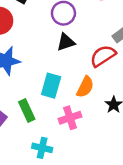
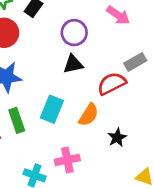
green rectangle: (27, 111) -> (17, 120), moved
pink cross: (70, 118) -> (67, 160), moved

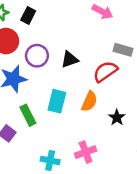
purple circle: (74, 33) -> (37, 56), moved
gray rectangle: (135, 62) -> (123, 50), turned 54
pink cross: (67, 160) -> (86, 152), moved

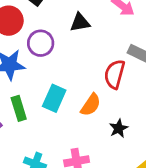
black triangle: (70, 59) -> (80, 22), moved
red semicircle: (105, 71) -> (115, 74), turned -50

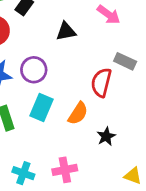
purple circle: (41, 43) -> (34, 70), moved

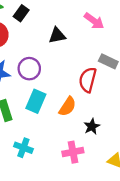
pink cross: (65, 170) -> (73, 152), moved
cyan cross: (23, 173) -> (23, 148), moved

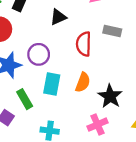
red semicircle: (88, 80) -> (84, 44), moved
black star: (92, 126) -> (110, 96), size x1.5

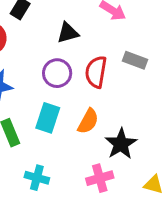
purple circle: (39, 54) -> (57, 73), moved

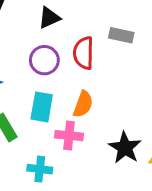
black star: (121, 144) -> (125, 148), moved
pink cross: (100, 178) -> (69, 136), moved, turned 30

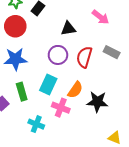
black star: (125, 148) -> (97, 102), moved, turned 30

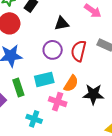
cyan rectangle: (48, 85) -> (44, 79), turned 54

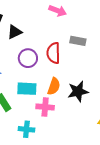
black triangle: (62, 23) -> (15, 32), moved
cyan rectangle: (44, 79) -> (27, 89), turned 30

